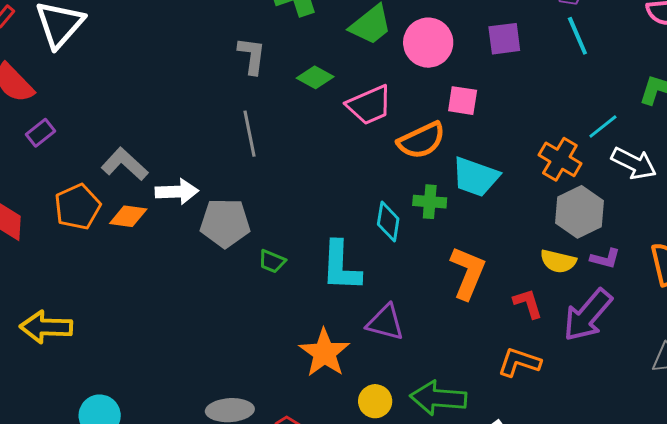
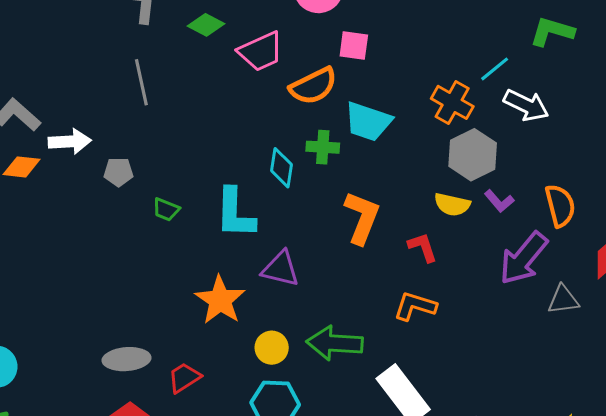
gray pentagon: (225, 223) -> (118, 172), size x0.6
purple L-shape: (605, 259) -> (499, 201), turned 36
purple arrow: (588, 315) -> (524, 258), moved

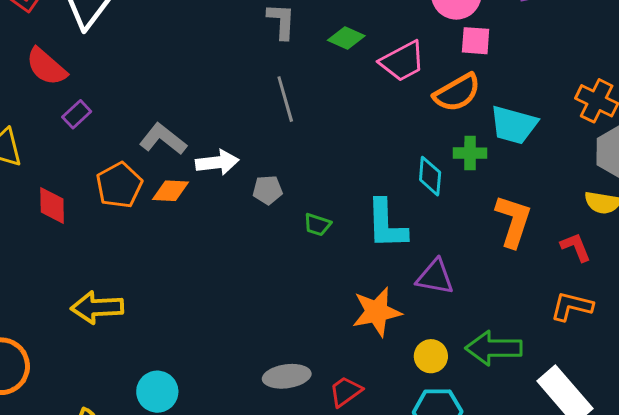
pink square: (354, 45) -> (476, 41), moved
orange star: (220, 300) -> (377, 312), turned 30

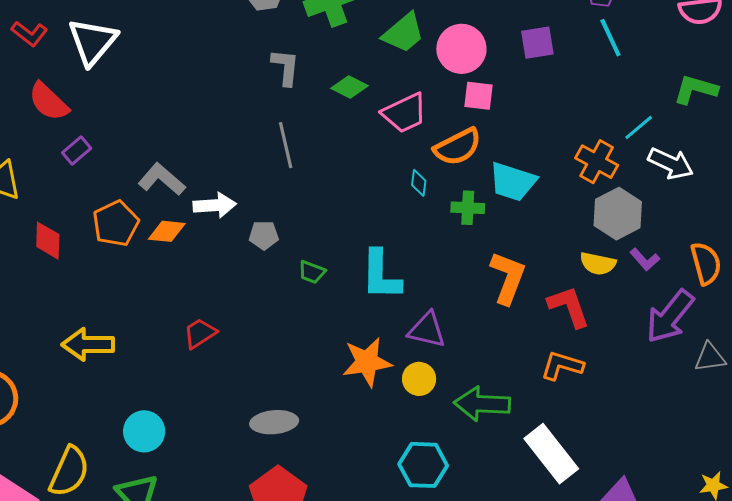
cyan diamond: (430, 176) -> (419, 183), moved, size x0.7
red L-shape: (576, 247) -> (569, 307), size x1.4
yellow circle: (431, 356) -> (419, 379), moved
red trapezoid: (346, 391) -> (200, 333), moved

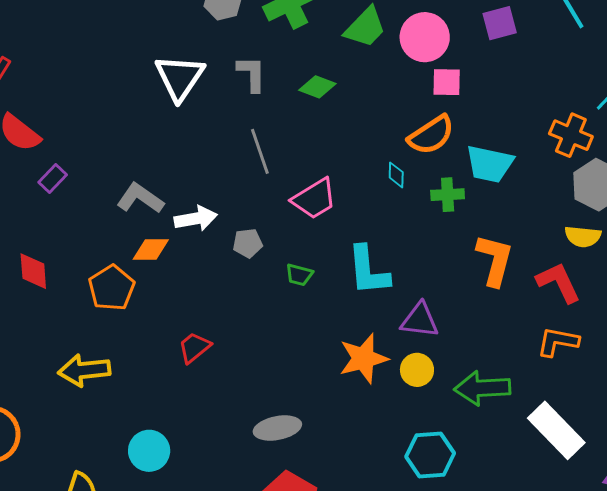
white triangle: (92, 41) -> (180, 77), moved
pink trapezoid: (405, 113) -> (314, 199), moved
orange pentagon: (116, 223) -> (112, 288), moved

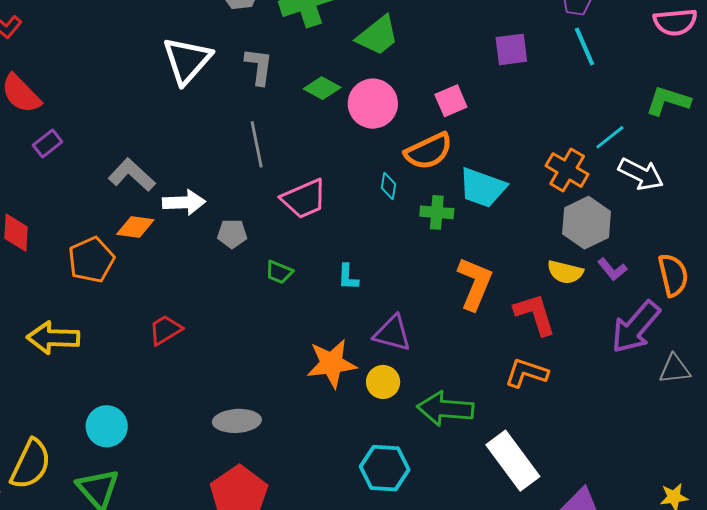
pink circle: (425, 37) -> (373, 104), moved
pink square: (447, 82) -> (451, 101), turned -32
cyan L-shape: (368, 270) -> (348, 277), size x0.5

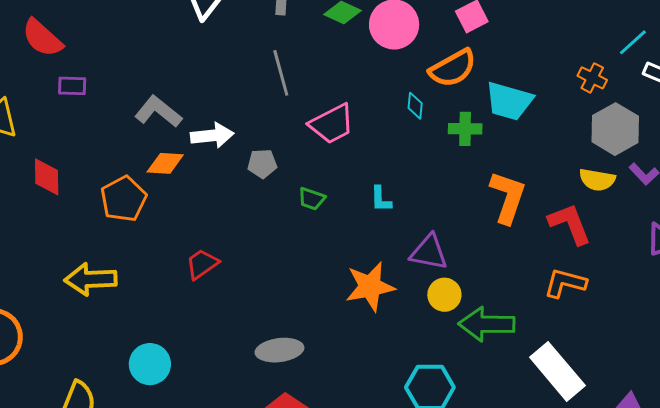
purple rectangle: (48, 144) -> (72, 86), turned 44
orange cross: (567, 170) -> (592, 78), size x0.7
yellow circle: (383, 382) -> (444, 295), moved

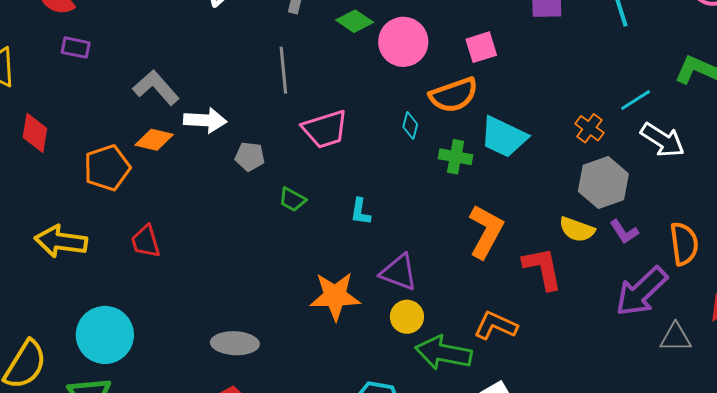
red trapezoid: (202, 264) -> (146, 242), moved, turned -81
orange L-shape: (565, 283) -> (496, 326), moved
cyan circle: (150, 364) -> (105, 335), size x1.4

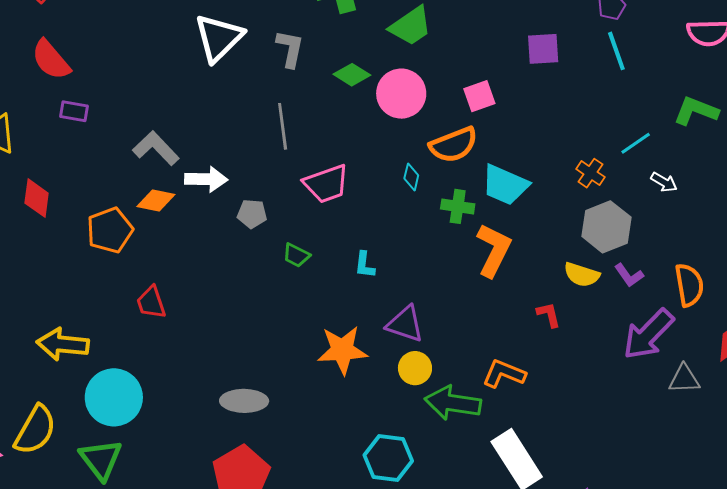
white arrow: (663, 140) -> (664, 182), size x0.6
orange L-shape: (486, 231) -> (494, 250), moved
yellow arrow: (61, 241) -> (63, 344), moved
red L-shape: (543, 268) -> (549, 315), size x0.6

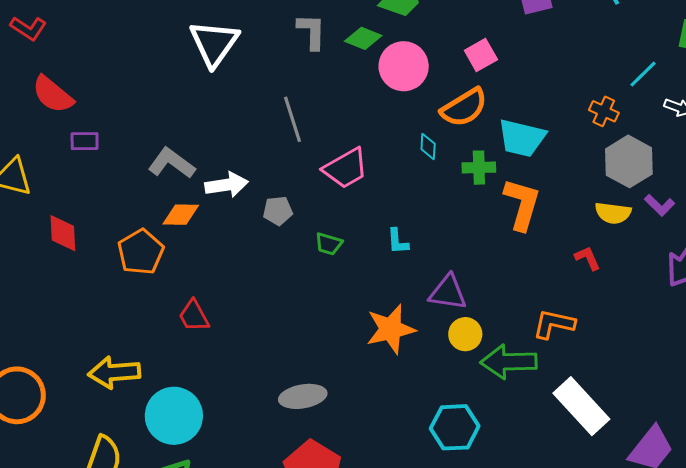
gray L-shape: (290, 49) -> (311, 32), moved
green diamond: (352, 75) -> (363, 38), moved

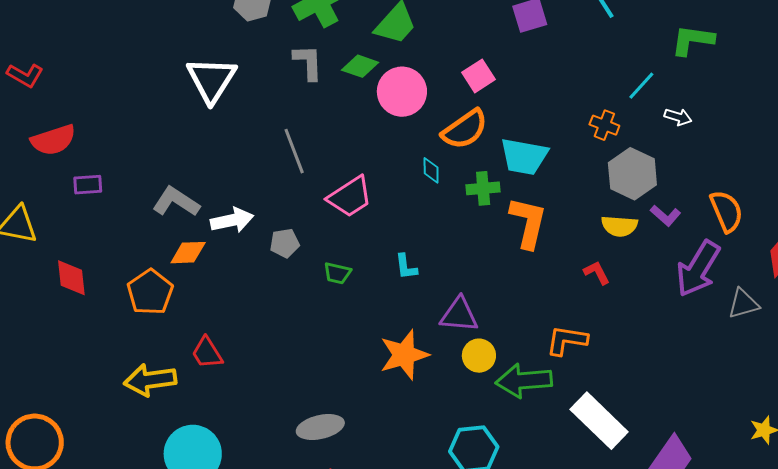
red semicircle: (53, 94) -> (53, 140), turned -54
yellow arrow: (114, 372) -> (150, 380), moved

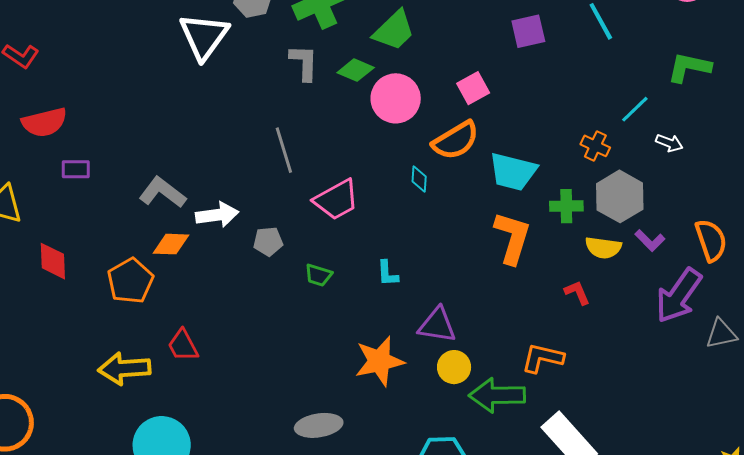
white triangle: (211, 80) -> (204, 36), moved
green cross: (483, 188) -> (566, 206), moved
gray ellipse: (320, 427) -> (319, 425), moved

